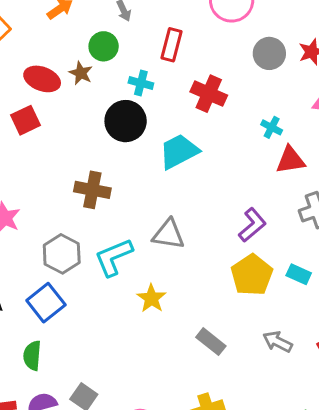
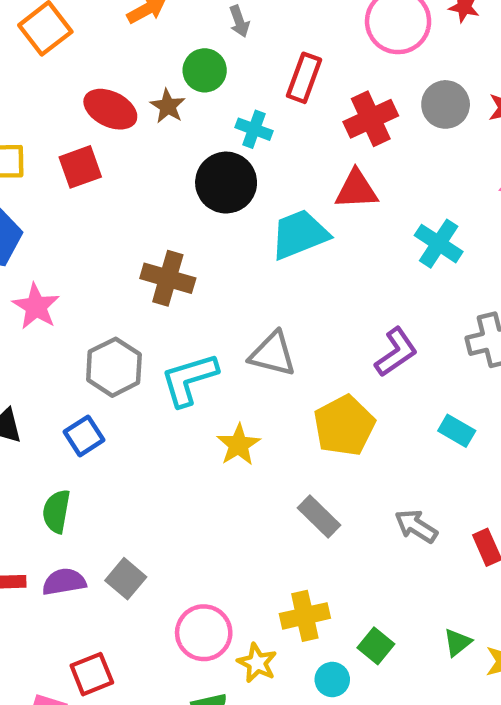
red cross: (209, 94) -> (371, 119), moved, turned 36
cyan cross: (272, 127) -> (439, 244), moved, size x1.5
red triangle: (290, 160) -> (356, 190), moved
yellow pentagon: (252, 275) -> (344, 426), moved
blue square: (46, 303) -> (84, 436), size x0.7

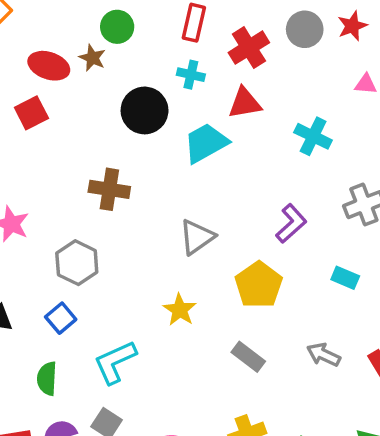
cyan cross: (254, 129) -> (191, 75), moved
gray triangle: (273, 354) -> (197, 237), turned -42
cyan L-shape: (189, 379) -> (115, 362), moved

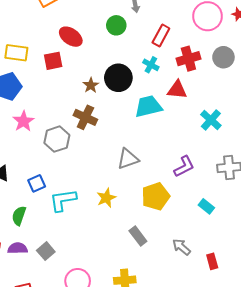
brown star: (92, 58) -> (91, 85), moved
gray hexagon: (77, 263) -> (57, 139), moved
cyan L-shape: (115, 362) -> (63, 200), moved

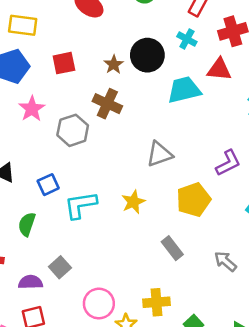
red square: (53, 61) -> (64, 63), moved
purple semicircle: (18, 248) -> (30, 282), moved

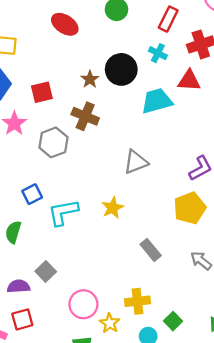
red square: (64, 63) -> (42, 92), moved
yellow pentagon: (194, 200) -> (190, 208), moved

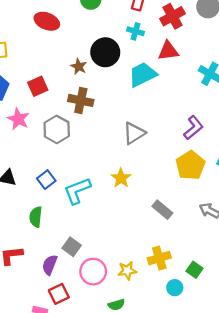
purple semicircle: (19, 286) -> (50, 265), turned -54
pink circle: (83, 304) -> (93, 272), moved
yellow star: (110, 323) -> (127, 271), moved, turned -30

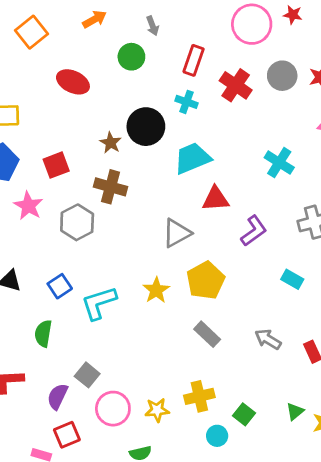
red cross: (173, 16) -> (236, 85), turned -30
red triangle: (168, 51) -> (216, 199), moved
yellow pentagon: (190, 165) -> (206, 280), moved

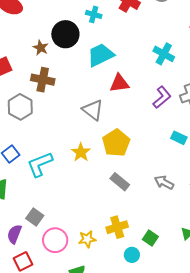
purple L-shape: (254, 231) -> (162, 97), moved
gray triangle: (177, 233) -> (93, 110), turned -50

